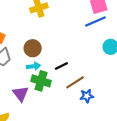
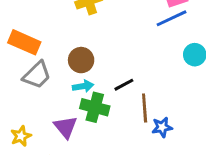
brown line: (75, 82) -> (145, 108), turned -60

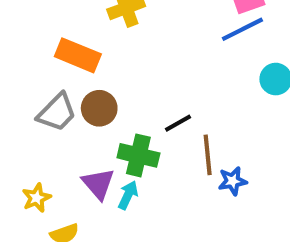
orange rectangle: (24, 42) -> (78, 55), moved
brown circle: (81, 60) -> (99, 108), moved
cyan arrow: (83, 86) -> (128, 195), moved, turned -54

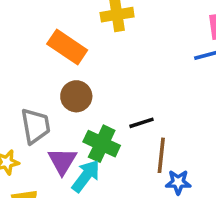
gray trapezoid: (57, 112) -> (36, 126), moved, turned -66
cyan arrow: (128, 195) -> (86, 176), size x1.4

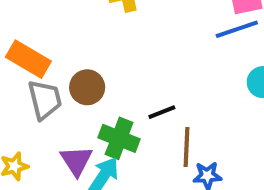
orange rectangle: (67, 47) -> (28, 59), moved
gray trapezoid: (36, 126) -> (45, 100), moved

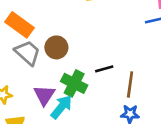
gray trapezoid: (45, 100) -> (28, 53), turned -40
brown line: (186, 147) -> (130, 85), moved

